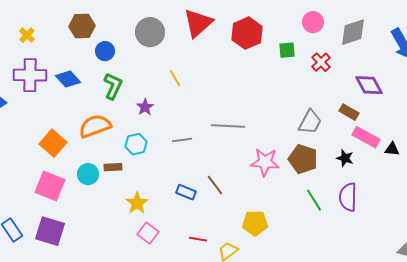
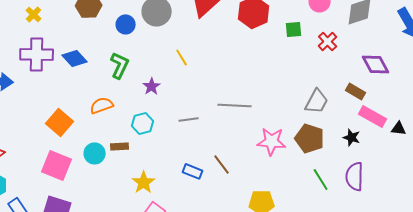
blue circle: (105, 51) -> (126, 24), moved
orange semicircle: (95, 126) -> (102, 105), size x0.7

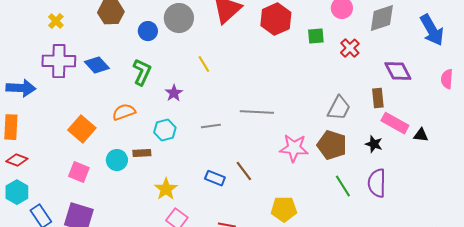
brown rectangle: (356, 91) -> (378, 98), turned 54
pink square: (57, 165) -> (79, 172), size x0.7

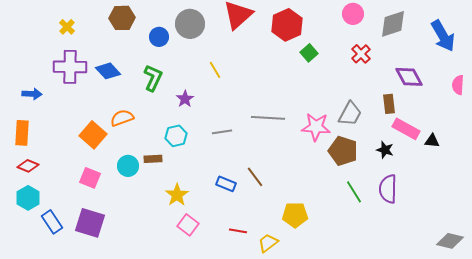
green square: (316, 36) -> (309, 53), moved, turned -36
blue arrow: (21, 88) -> (32, 94), size x0.7
orange semicircle: (124, 112) -> (122, 118), moved
pink star: (294, 148) -> (316, 127), moved

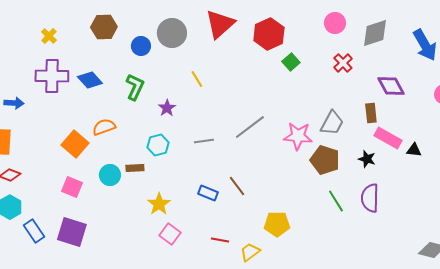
gray line: (268, 118) -> (250, 127), turned -40

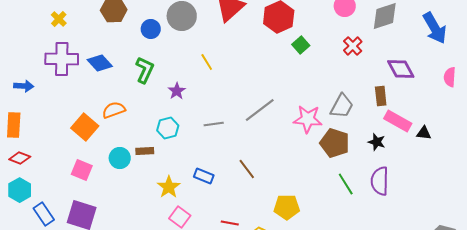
blue rectangle: (208, 193) -> (204, 176), moved

